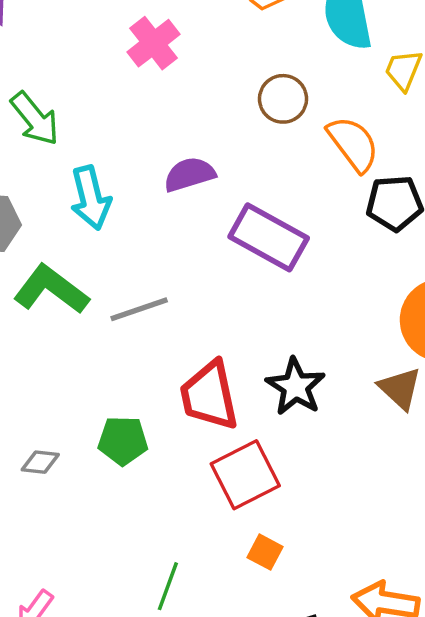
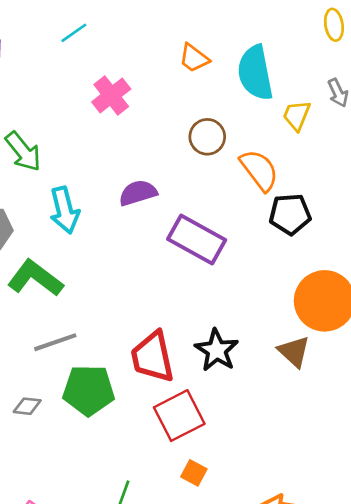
gray line: (139, 309) -> (55, 342), moved
green pentagon: (123, 441) -> (89, 390), size x1.4

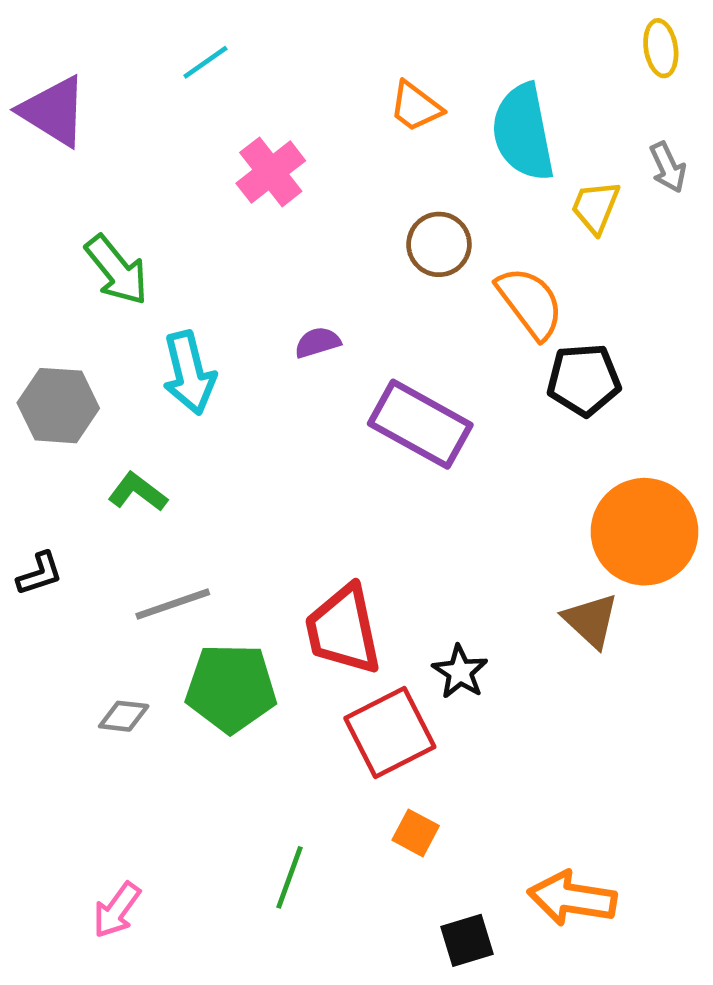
purple semicircle: (138, 193) -> (318, 342), size x0.7
green L-shape: (35, 278) -> (138, 492), size x0.6
black star: (217, 350) -> (460, 672), moved, size x0.7

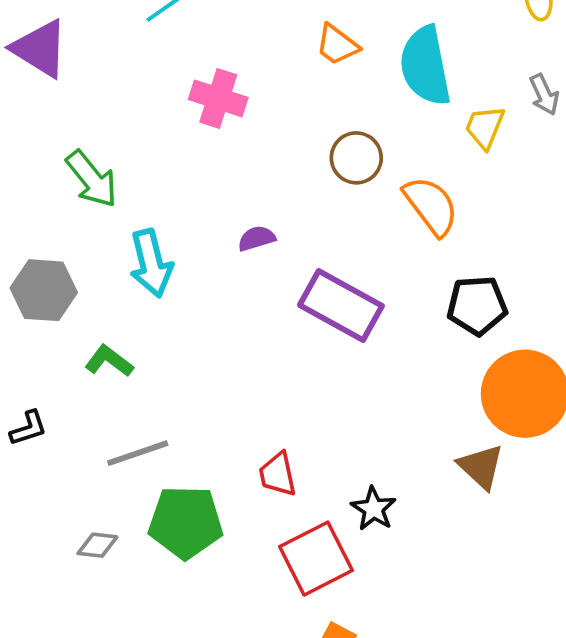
pink cross: (271, 172) -> (218, 98), turned -34
black pentagon: (584, 380) -> (477, 306), moved
red trapezoid: (343, 630) -> (278, 474), size x0.6

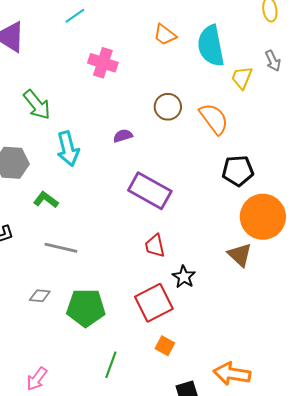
brown circle: (356, 158) -> (168, 107), moved
purple rectangle: (341, 306) -> (150, 191), moved
gray line: (138, 453) -> (61, 248), turned 32
red trapezoid: (278, 474) -> (155, 246), moved
green pentagon: (186, 522) -> (86, 308), moved

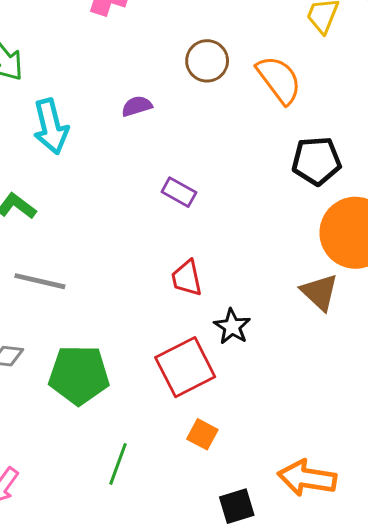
purple rectangle: (150, 191) -> (179, 192), size x0.5

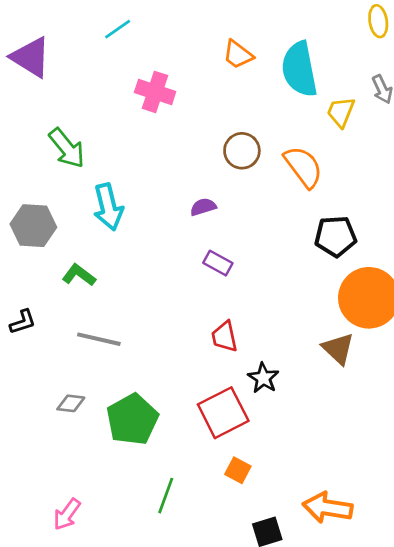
purple semicircle: (137, 106) -> (203, 207), moved
green pentagon: (79, 375) -> (132, 419), turned -30

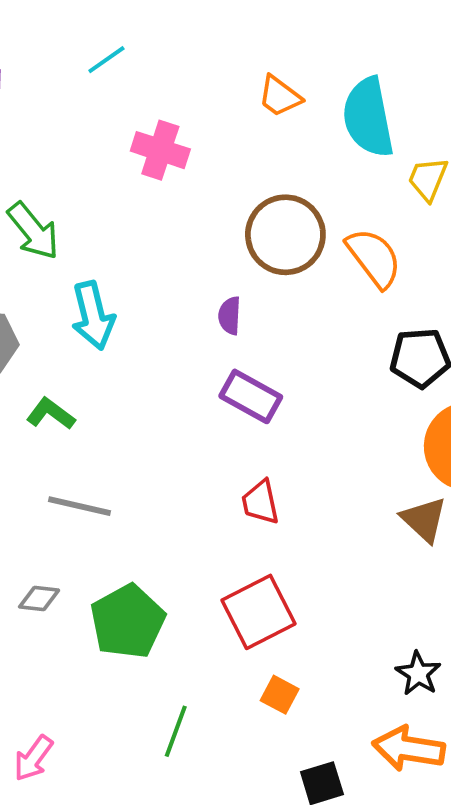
brown circle: (242, 151) -> (285, 235), size x1.5
purple semicircle: (203, 207) -> (230, 316), turned -70
purple rectangle: (218, 263) -> (251, 396), size x1.4
black star: (263, 378) -> (418, 674), moved

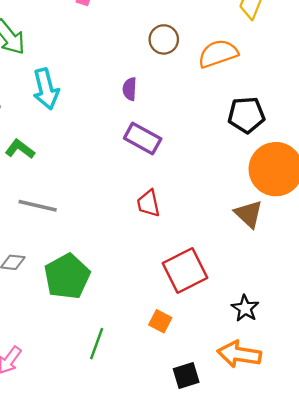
brown circle: (285, 235) -> (164, 39), size x0.6
orange semicircle: (374, 258) -> (218, 54), turned -72
red square: (258, 612) -> (185, 271), moved

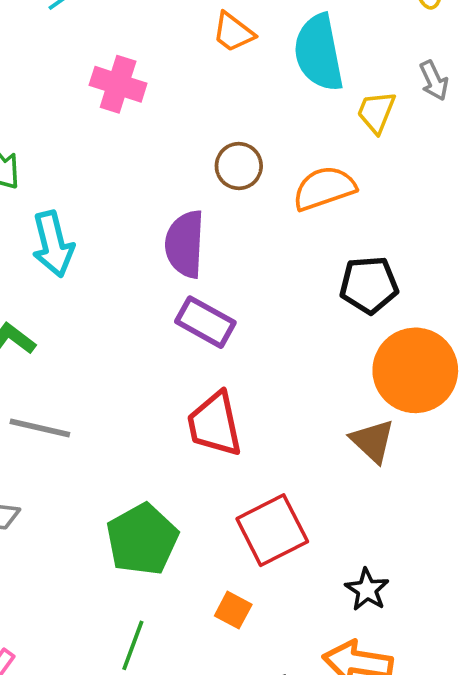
purple semicircle: (130, 89) -> (185, 244), size x1.8
red trapezoid: (148, 203) -> (215, 424), size x1.5
green pentagon: (67, 276) -> (142, 539), moved

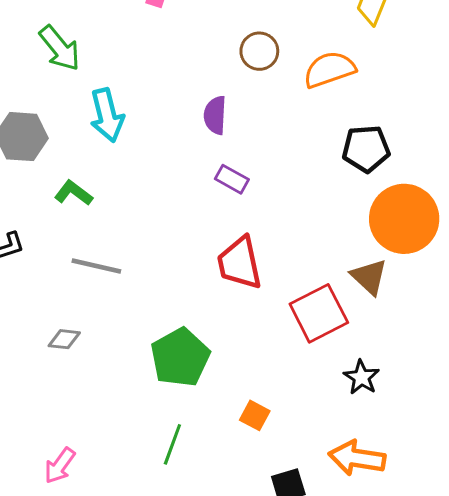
purple semicircle: (185, 244) -> (215, 115), size x0.7
purple rectangle: (205, 322) -> (232, 179), size x0.7
red square: (272, 530) -> (319, 313), moved
black star: (367, 590) -> (361, 377), moved

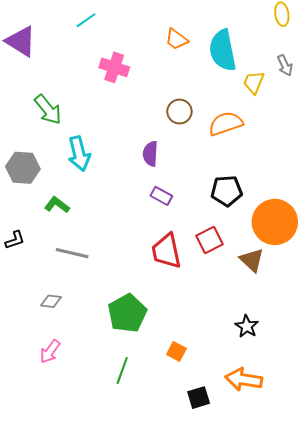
black pentagon: (366, 149) -> (227, 191), moved
red square: (319, 313) -> (210, 240), moved, size x0.7
pink arrow: (60, 466) -> (50, 351), moved

